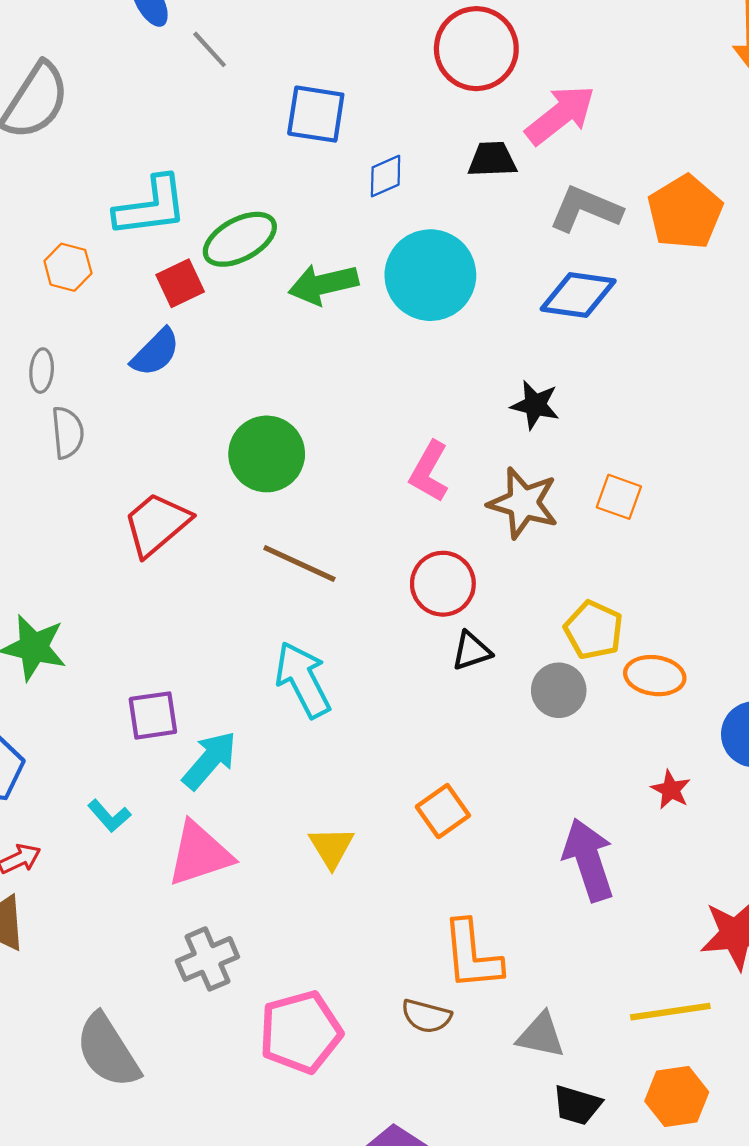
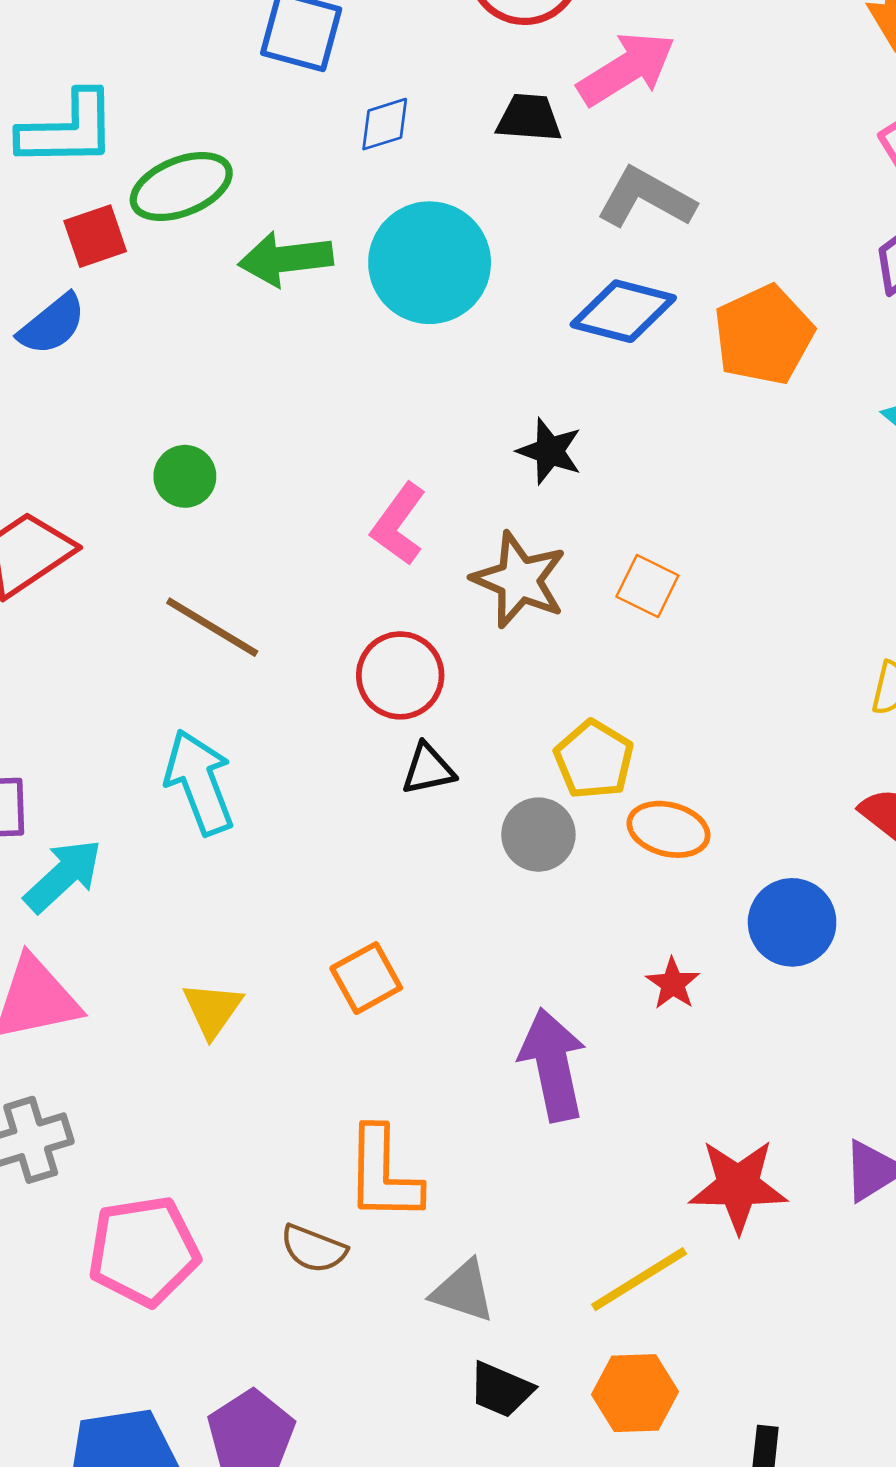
orange pentagon: (685, 212) -> (764, 335), moved
green circle: (267, 454) -> (185, 476), size x0.6
yellow line: (670, 1012) -> (639, 1279), turned -30

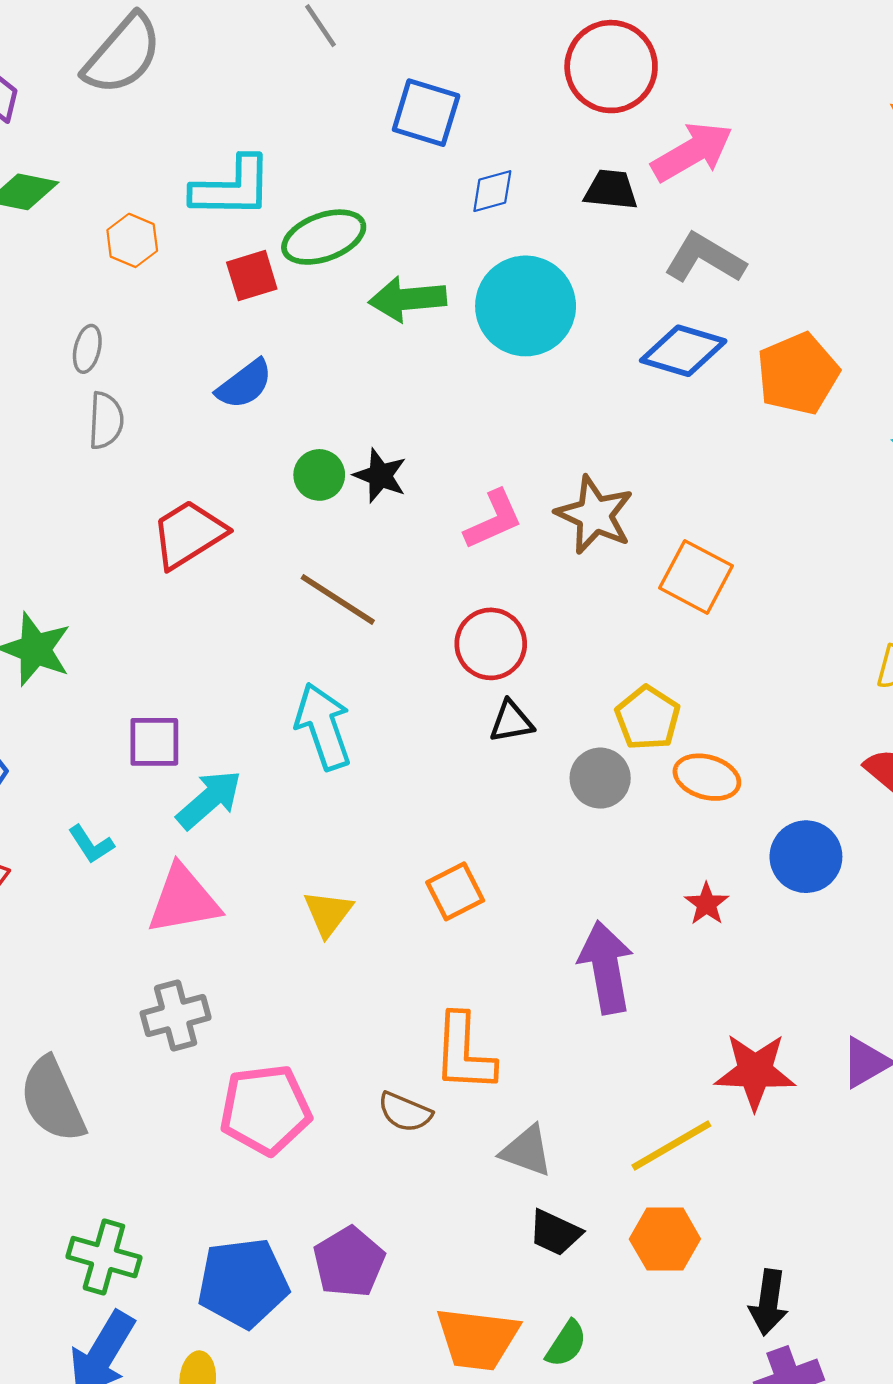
blue semicircle: (52, 324) -> (244, 384), moved
black star: (550, 451) -> (380, 476), moved
pink L-shape: (399, 524) -> (493, 520), turned -152
brown star: (519, 580) -> (595, 515), moved
orange square: (647, 586) -> (696, 577), size x1.4

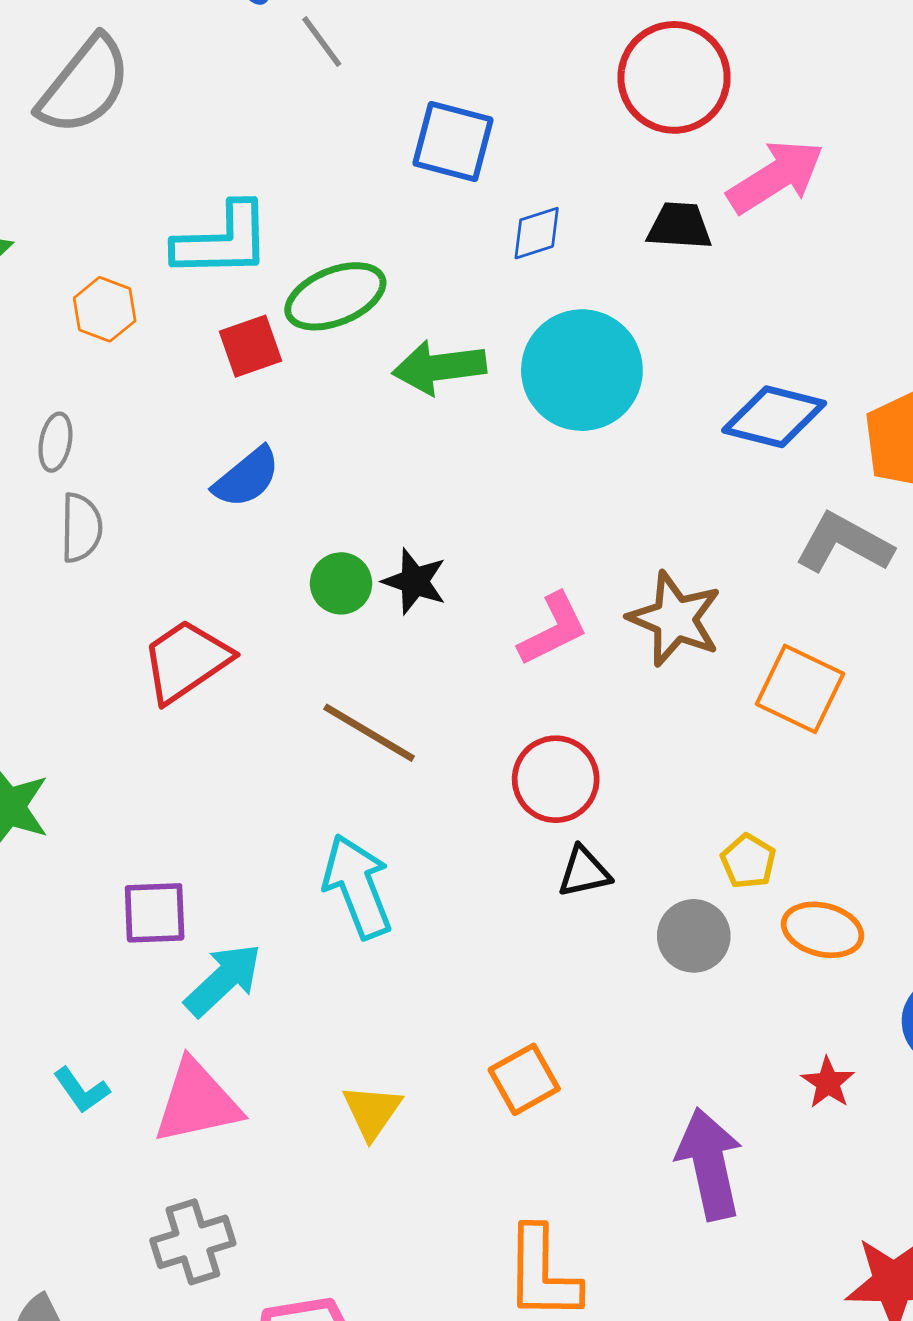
gray L-shape: (705, 258) -> (844, 543), moved
yellow pentagon: (648, 718) -> (748, 861), size x0.7
cyan L-shape: (91, 844) -> (81, 1090), moved

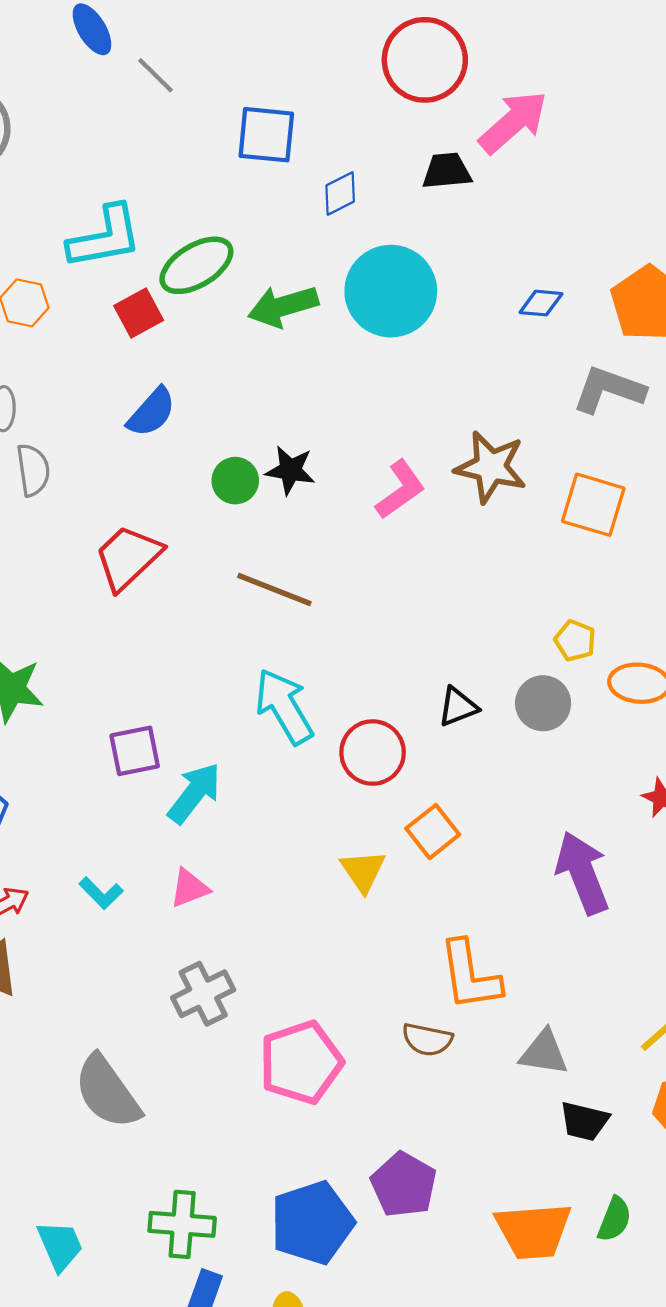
blue diamond: (774, 417) -> (541, 303), size x0.6
red circle: (556, 779) -> (373, 753), moved
black triangle: (584, 872) -> (458, 707), moved
pink triangle: (197, 1102) -> (189, 888), size x0.6
yellow triangle: (372, 1112) -> (363, 871), moved

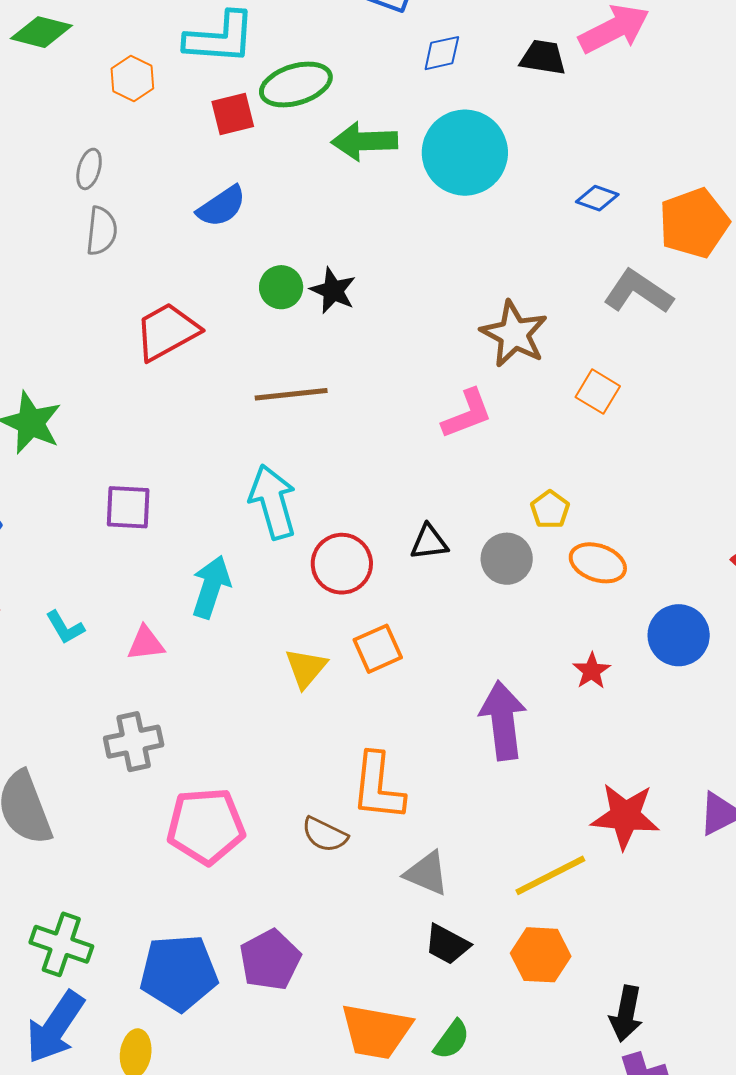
pink L-shape: (400, 490) -> (467, 414), moved
orange square: (593, 505) -> (598, 392), size x0.7
brown line: (274, 589) -> (291, 394), turned -42
cyan arrow: (194, 793) -> (211, 587), moved, turned -34

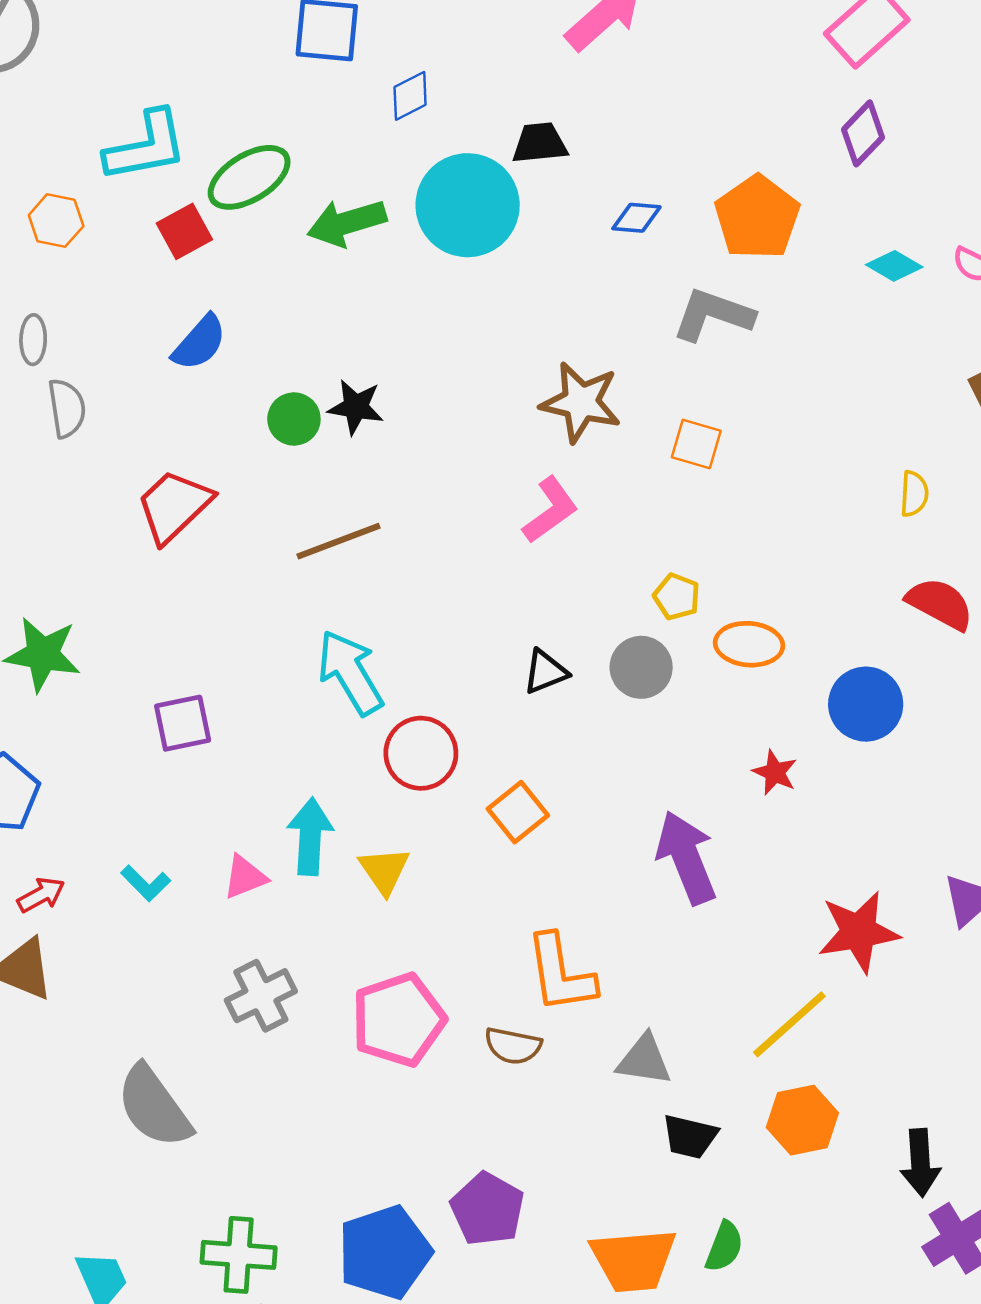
black trapezoid: (543, 57) -> (540, 143), moved
red circle: (342, 564) -> (421, 753), moved
cyan arrow: (211, 587) -> (310, 837), moved
yellow triangle: (306, 668) -> (384, 870), moved
pink pentagon: (206, 826) -> (398, 1020), moved

